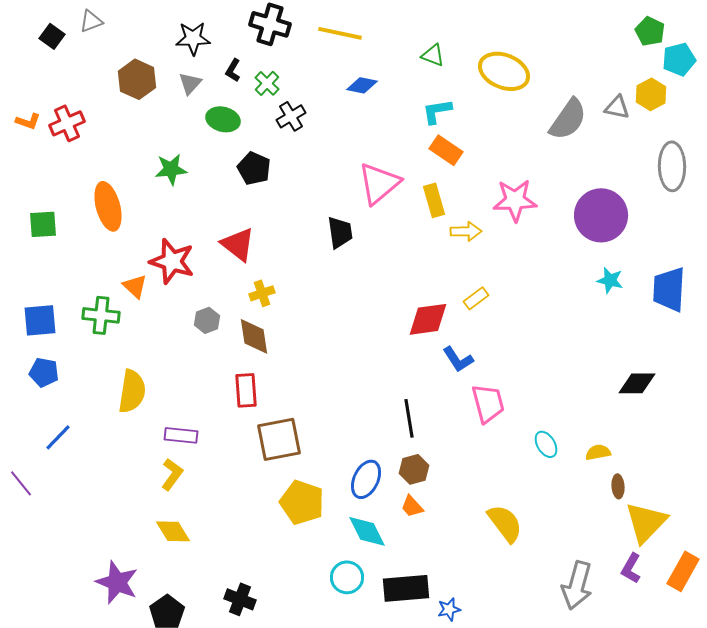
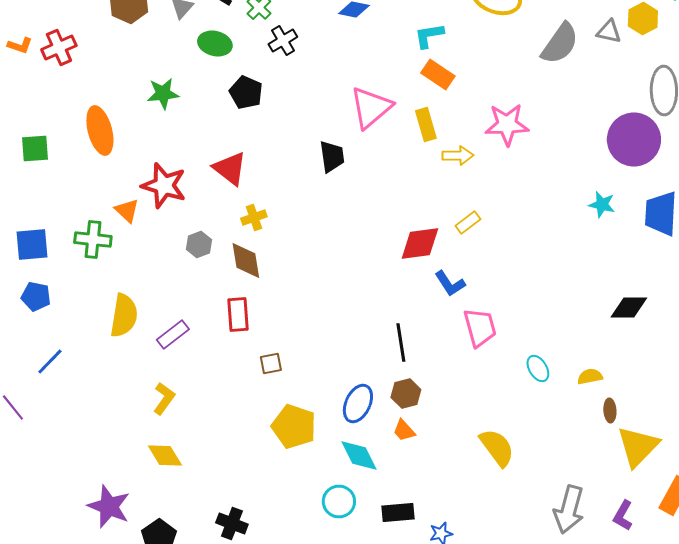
purple circle: (601, 215) -> (634, 140), moved
purple rectangle: (181, 435) -> (173, 334), moved, turned -44
brown square: (279, 439) -> (271, 364), size x0.5
purple L-shape: (631, 568) -> (623, 516), moved
black rectangle: (406, 588) -> (398, 512), size x0.7

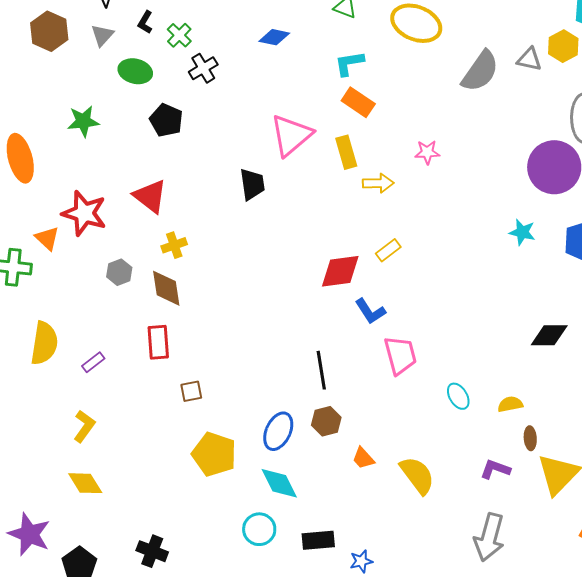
pink star: (507, 124) -> (427, 152), size x0.6
purple rectangle: (173, 334) -> (93, 362), size x0.7
orange trapezoid: (404, 430) -> (363, 458), moved
purple L-shape: (623, 516) -> (495, 469), moved, turned 80

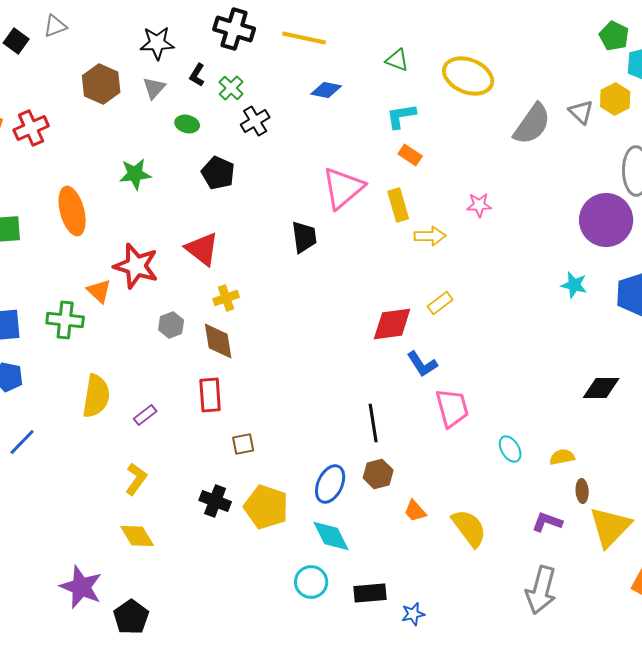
gray triangle: (529, 59) -> (581, 112), turned 32
green ellipse: (135, 71) -> (187, 124), size x0.7
orange rectangle: (358, 102) -> (410, 155), size x0.7
black cross: (152, 551) -> (215, 501), moved

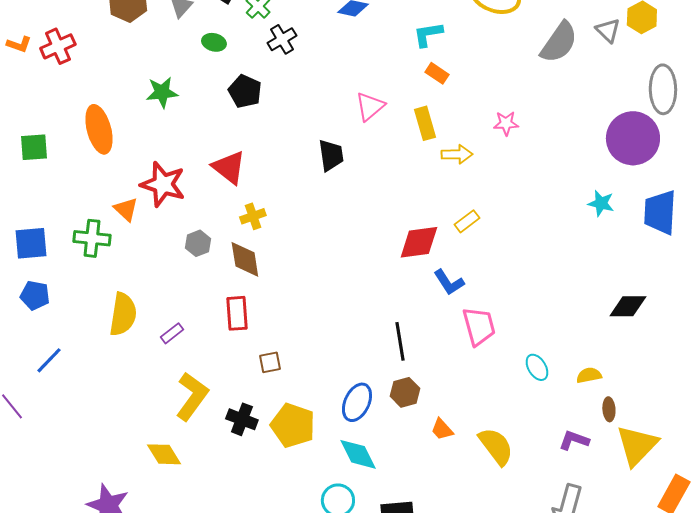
pink triangle: (343, 188) -> (370, 106), size x0.7
yellow L-shape: (136, 479) -> (192, 396), moved, size x1.5

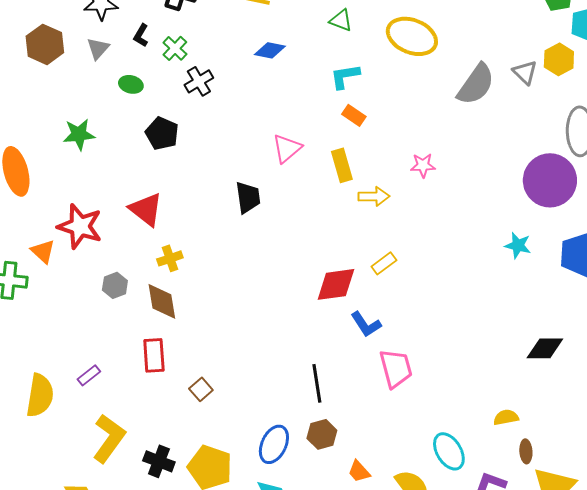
yellow semicircle: (123, 314) -> (40, 395), moved
brown square: (270, 362) -> (201, 389), moved, turned -30
cyan ellipse: (537, 367) -> (449, 451), moved, size x1.4

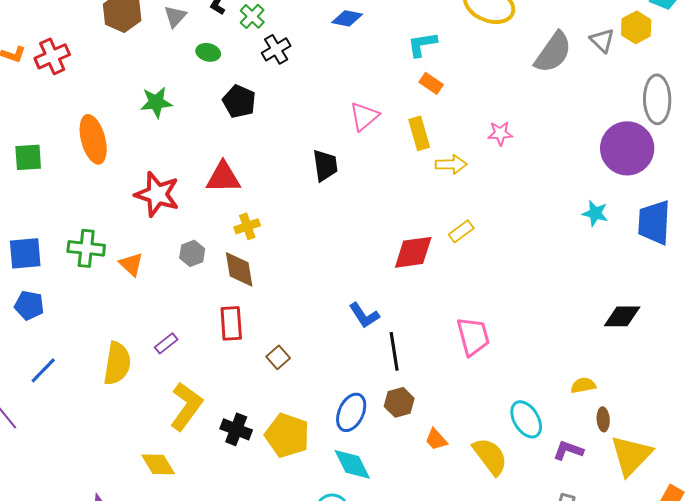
red triangle: (146, 209) -> (223, 177), turned -39
orange triangle: (43, 251) -> (131, 264), moved
blue L-shape: (366, 324) -> (364, 315), moved

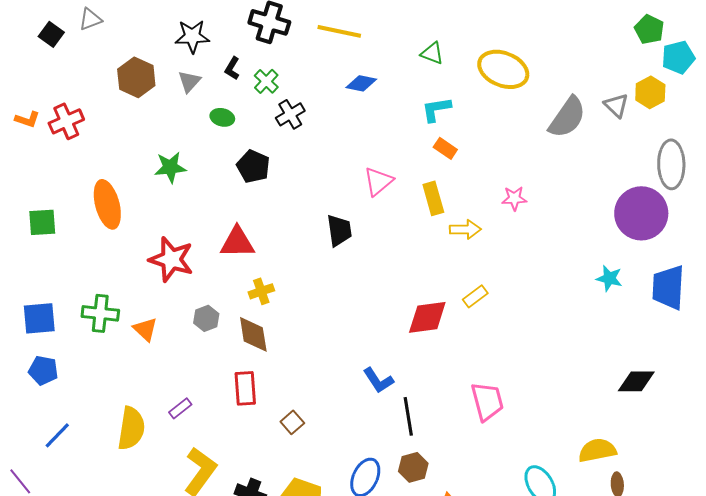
yellow semicircle: (583, 385) -> (597, 450), size x1.5

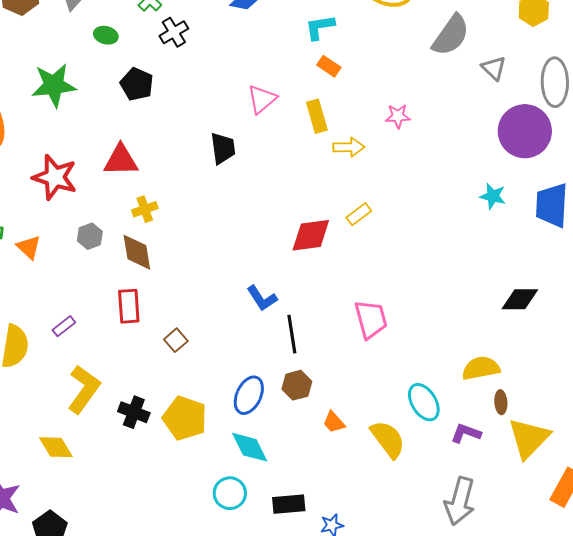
gray triangle: (616, 105) -> (494, 68), moved
green star: (170, 167) -> (54, 85), size x1.4

